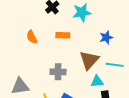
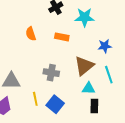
cyan line: (115, 65) -> (109, 75), turned 54

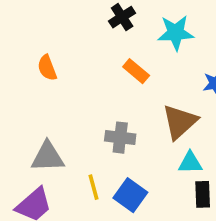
orange semicircle: (31, 34) -> (47, 68), moved
orange rectangle: (62, 37) -> (136, 71), turned 32

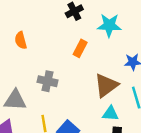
orange rectangle: (136, 71) -> (80, 48), turned 72
gray cross: (120, 138) -> (48, 81), moved

